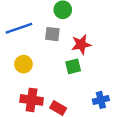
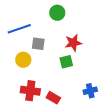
gray square: (52, 34) -> (38, 44), moved

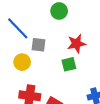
blue line: (19, 29) -> (18, 28), turned 65

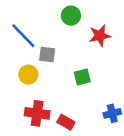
red star: (77, 44) -> (100, 36), moved

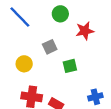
blue line: (23, 36) -> (20, 17), moved
gray square: (47, 54) -> (50, 47), moved, turned -32

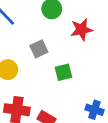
blue cross: (95, 97) -> (94, 110), turned 32

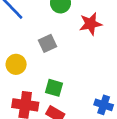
green square: (63, 72) -> (54, 88), moved, turned 30

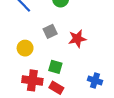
red star: (91, 24) -> (77, 39), moved

